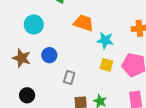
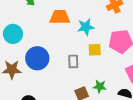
blue circle: (49, 55) -> (37, 58), size x1.5
gray rectangle: (69, 77) -> (73, 61), moved

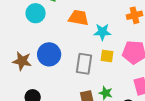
cyan circle: (13, 34) -> (36, 13), moved
gray rectangle: (73, 61) -> (84, 64), size x1.5

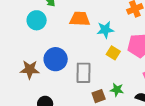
yellow square: (107, 56) -> (113, 53), turned 32
gray rectangle: (84, 64) -> (83, 73), moved

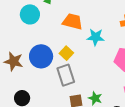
yellow square: (113, 53) -> (66, 53), moved
gray rectangle: (83, 73) -> (66, 75), turned -30

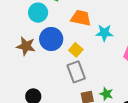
blue circle: (41, 56) -> (51, 39), moved
brown star: (14, 61) -> (26, 46), moved

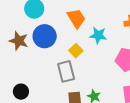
orange trapezoid: (81, 18) -> (76, 18), turned 40
yellow square: (76, 50) -> (76, 51), moved

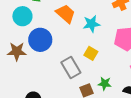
yellow square: (76, 51) -> (91, 53), moved

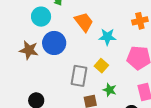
gray rectangle: (71, 68) -> (79, 76), turned 30
green star: (105, 84) -> (110, 90), moved

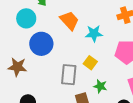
brown star: (29, 50) -> (17, 67), moved

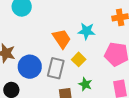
orange trapezoid: (69, 21) -> (62, 39), moved
blue circle: (41, 44) -> (30, 67), moved

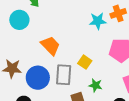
cyan star: (87, 31) -> (98, 21), moved
orange trapezoid: (62, 39) -> (50, 46), moved

